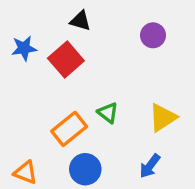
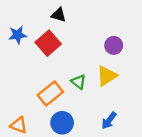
purple circle: (153, 35) -> (114, 45), moved
yellow triangle: (163, 118) -> (107, 76), moved

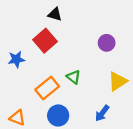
blue star: (18, 35) -> (16, 59), moved
yellow triangle: (107, 76) -> (118, 81), moved

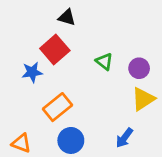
purple circle: (107, 43) -> (139, 68), moved
blue star: (16, 59) -> (32, 72), moved
green triangle: (74, 77) -> (104, 62), moved

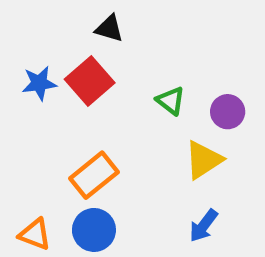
blue star: (32, 72) -> (39, 83), moved
yellow triangle: (143, 99) -> (204, 160), moved
blue circle: (71, 140) -> (94, 230), moved

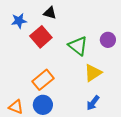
blue star: (39, 83) -> (19, 21), moved
green triangle: (171, 101) -> (78, 46), size x1.5
purple circle: (228, 112) -> (108, 40), moved

